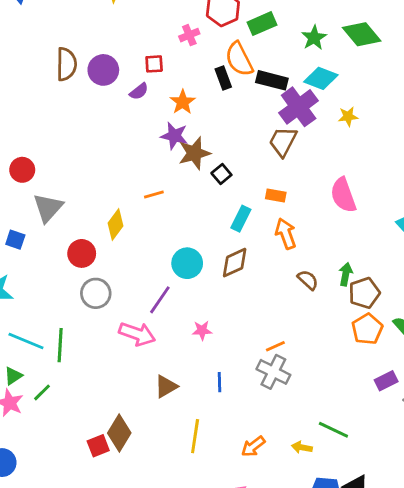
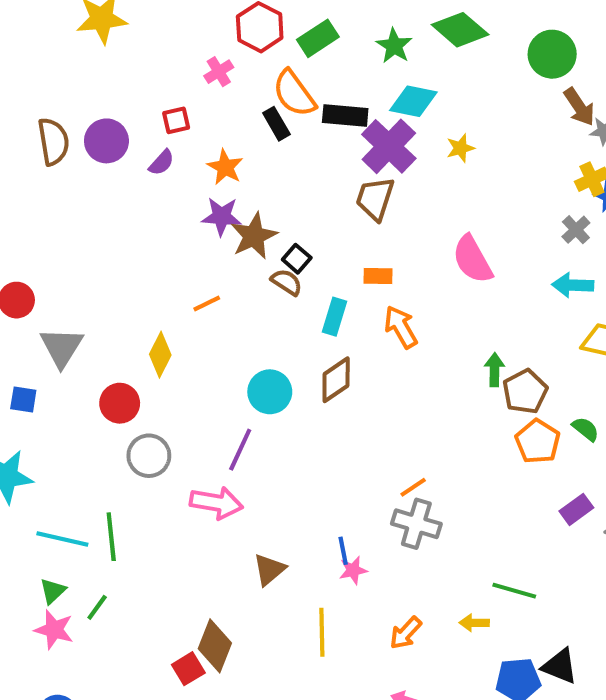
brown semicircle: (308, 280) -> (287, 282), moved
pink star: (202, 330) -> (353, 570), moved

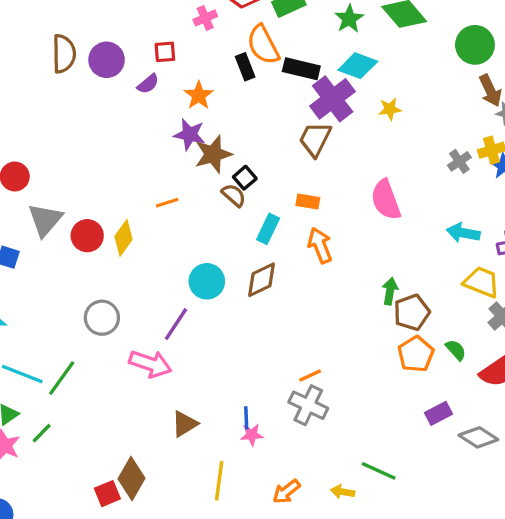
gray cross: (576, 230) -> (459, 161), moved
red circle: (120, 403) -> (87, 236), moved
green line: (111, 537) -> (62, 378), turned 33

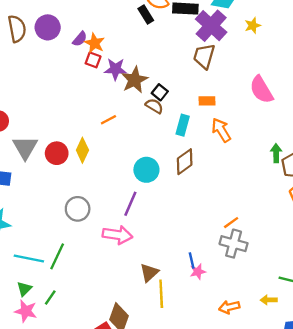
red square: (165, 52) -> (93, 60), moved, turned 35
orange star: (199, 95) -> (95, 43), moved
yellow line: (219, 481) -> (161, 294), moved
orange arrow: (286, 492) -> (229, 307), turned 36

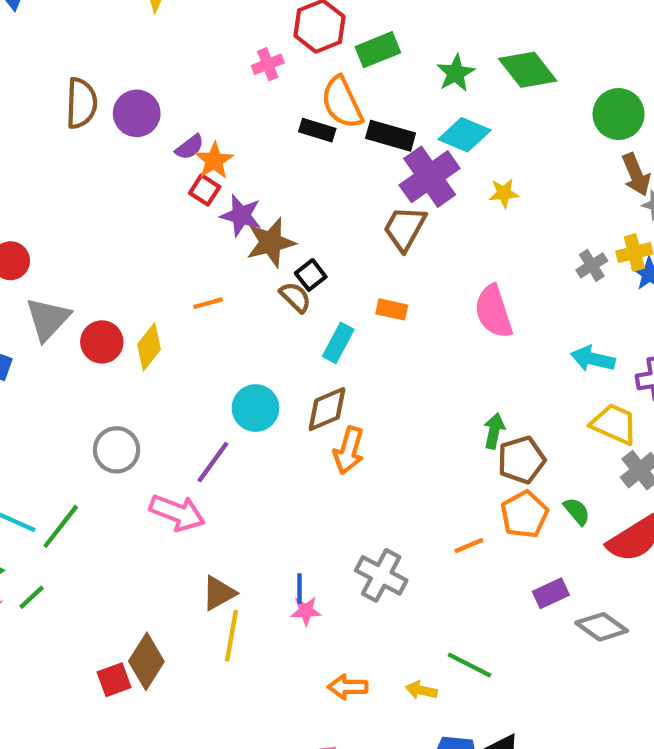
black rectangle: (146, 15) -> (317, 130), turned -54
orange arrow: (221, 130) -> (349, 450), moved, turned -145
orange line: (231, 223) -> (469, 546), moved

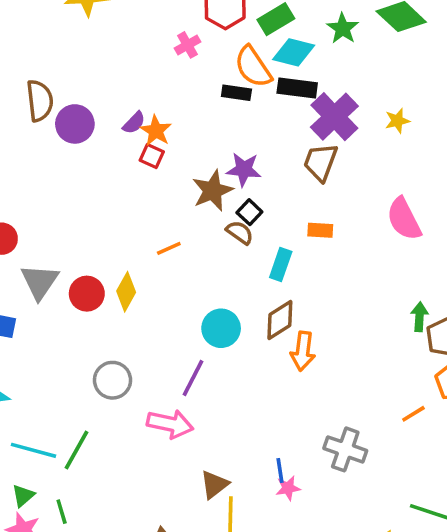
purple circle: (137, 113) -> (75, 124), moved
cyan diamond: (464, 135) -> (294, 52), moved
purple star: (241, 215) -> (244, 169), moved
green line: (32, 597) -> (62, 512), turned -55

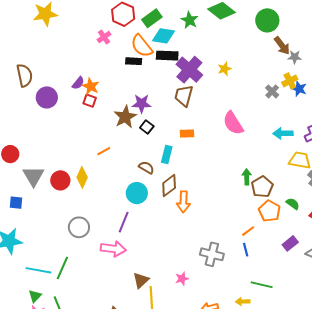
purple circle: (75, 124) -> (47, 97), moved
brown semicircle: (240, 232) -> (146, 167), moved
blue line: (280, 471) -> (246, 250), moved

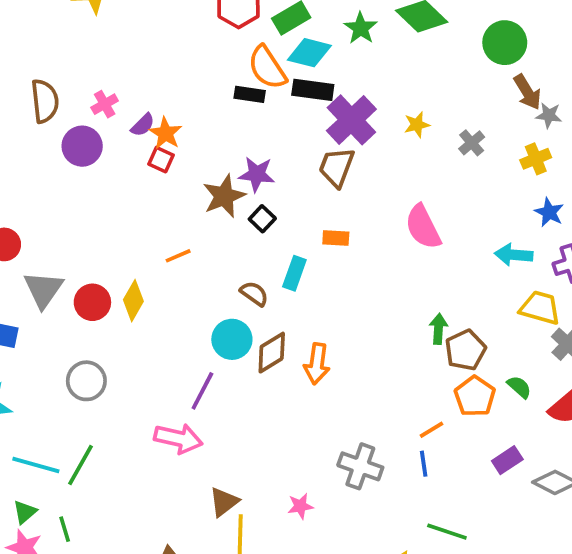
pink cross: (104, 37) -> (105, 104), moved
blue star: (299, 89) -> (549, 212), moved
gray cross: (272, 91) -> (472, 143), moved
brown diamond: (169, 186) -> (272, 353), moved
gray circle: (79, 227) -> (86, 381), moved

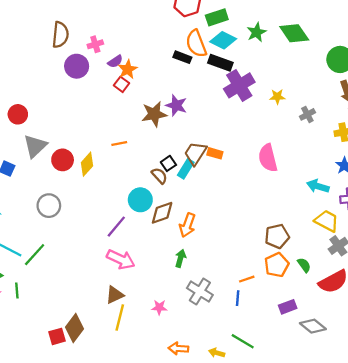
brown trapezoid: (337, 167) -> (195, 153), moved
black square: (262, 219) -> (168, 163), moved
green arrow: (438, 329) -> (180, 258), moved
pink arrow: (178, 439) -> (121, 259), moved

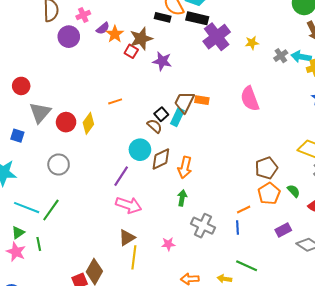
red square: (122, 84) -> (131, 51), moved
brown star: (154, 114) -> (141, 39), moved
cyan arrow: (318, 186) -> (301, 57), moved

